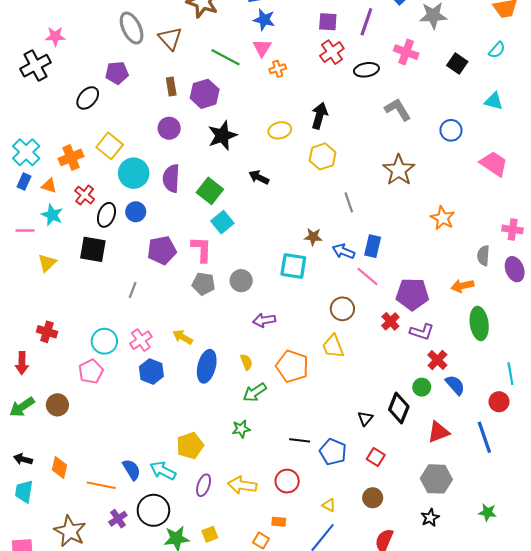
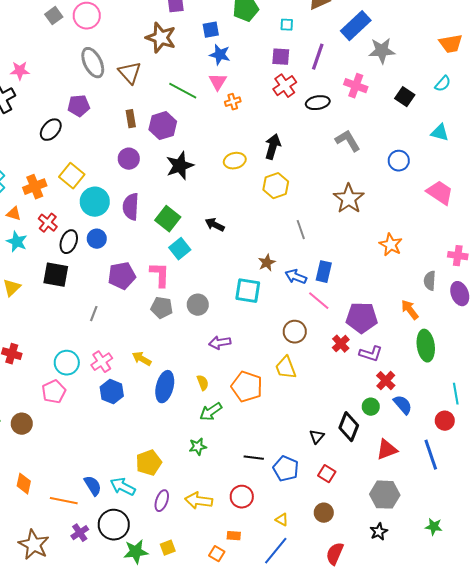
black arrow: (259, 177) -> (215, 225), moved
brown star: (313, 237) -> (267, 263), turned -30
orange arrow: (462, 286) -> (410, 310), turned 65

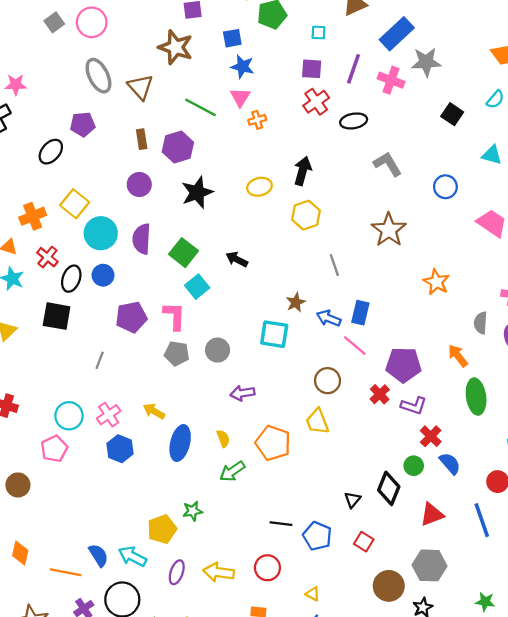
pink cross: (356, 86) -> (391, 80), moved
green star: (198, 447) -> (193, 511), moved
brown circle: (324, 513) -> (389, 586), moved, size x1.4

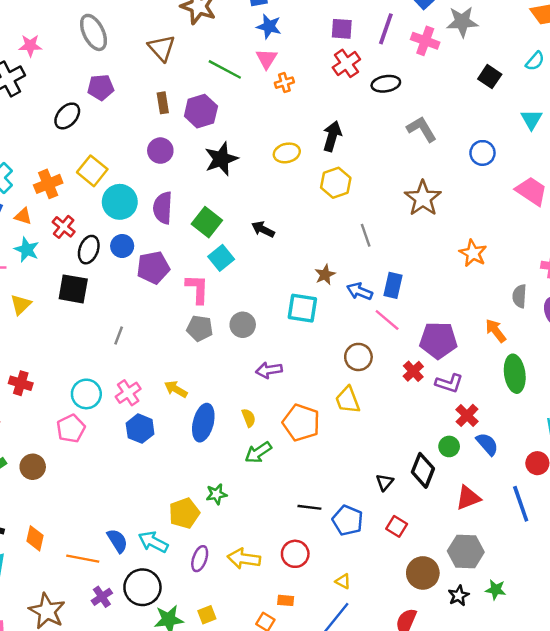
gray ellipse: (98, 76) -> (94, 32), moved
cyan triangle: (492, 155) -> (531, 120), turned 45
purple pentagon: (131, 317) -> (153, 267), moved
green star: (485, 602) -> (496, 590), moved

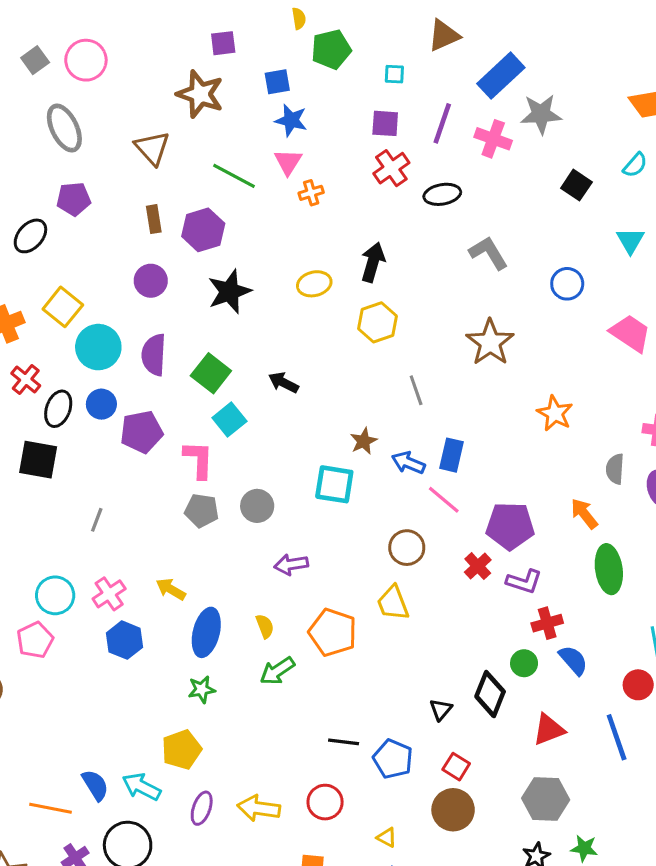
red cross: (467, 415) -> (547, 623), turned 30
green star: (216, 494) -> (202, 689), moved
brown circle: (423, 573) -> (453, 810), moved

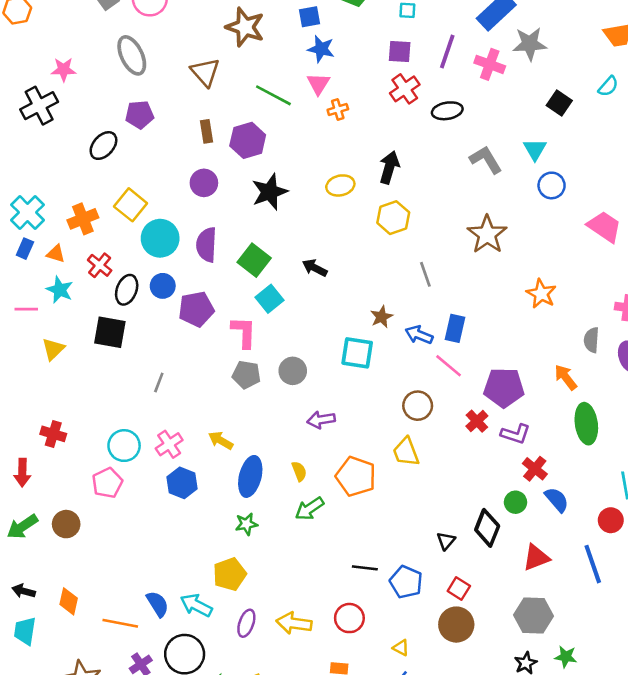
cyan triangle: (630, 241) -> (535, 149), moved
red cross: (547, 623) -> (535, 469), turned -35

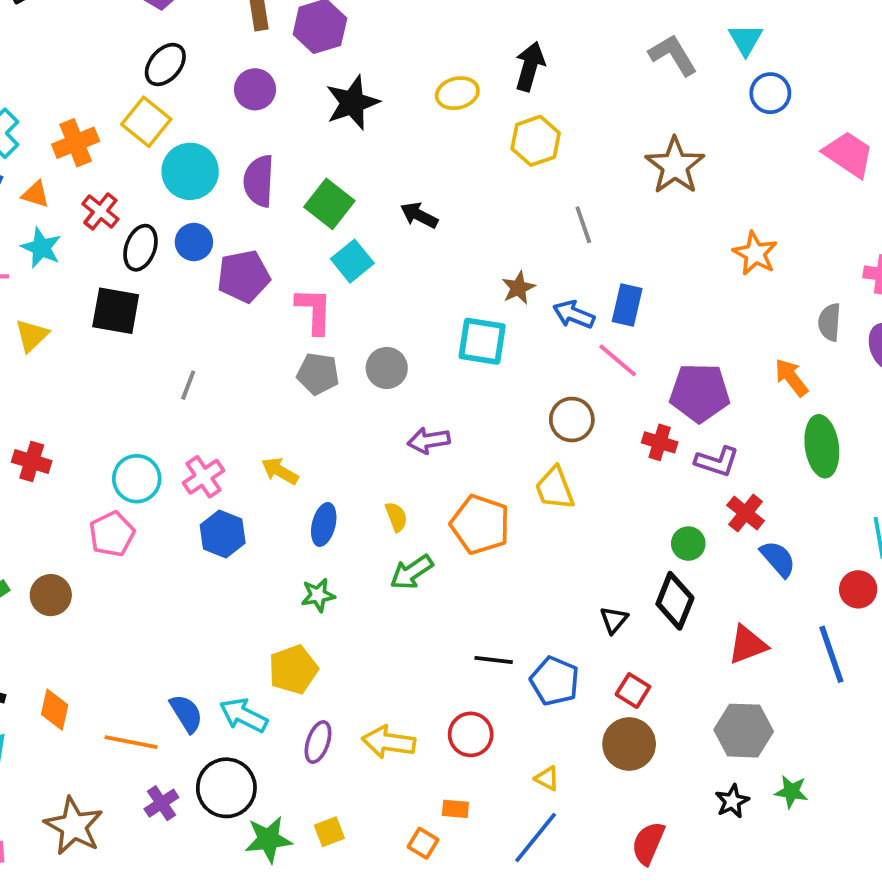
black ellipse: (103, 146) -> (165, 64), moved
red cross: (477, 421) -> (660, 442), turned -30
blue ellipse: (250, 476) -> (324, 524), size x0.7
green circle: (515, 502) -> (688, 544), moved

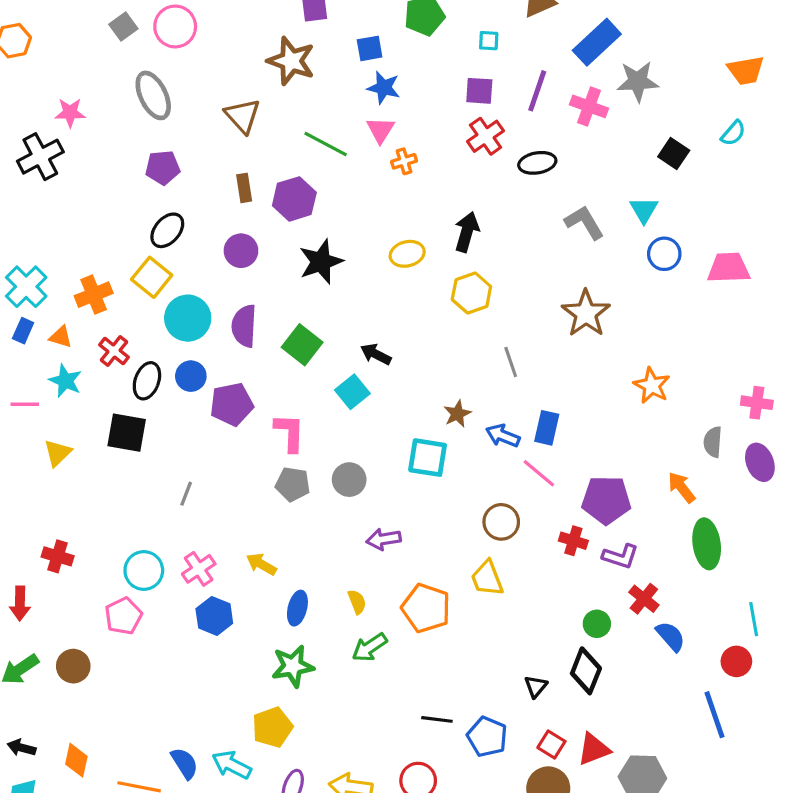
pink trapezoid: (849, 154) -> (729, 268), moved, turned -36
cyan square: (352, 261) -> (352, 392), moved
green star: (318, 595) -> (293, 666), size x1.5
red triangle: (747, 645) -> (594, 749), moved

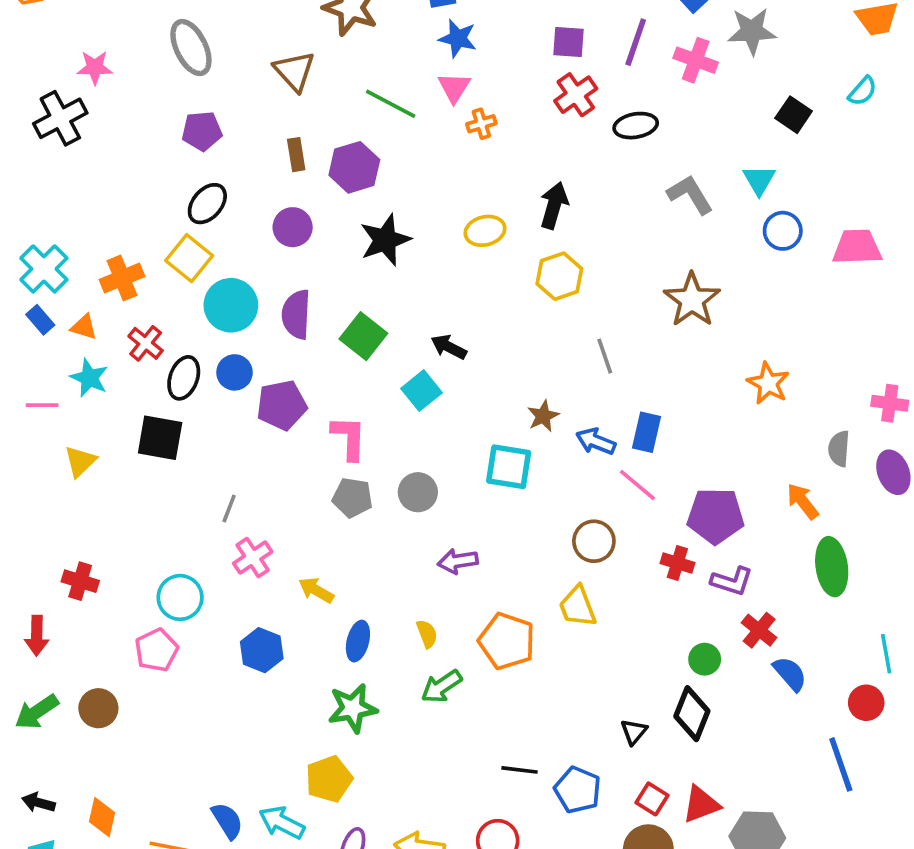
blue rectangle: (23, 331) -> (40, 320), turned -65
pink cross: (199, 569) -> (253, 558), moved

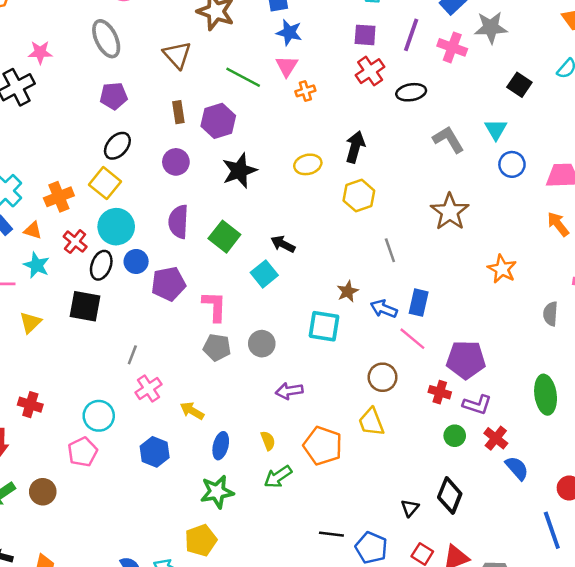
cyan circle: (231, 305) -> (116, 227), moved
orange arrow: (803, 501) -> (558, 224), moved
green circle: (705, 659) -> (455, 436), moved

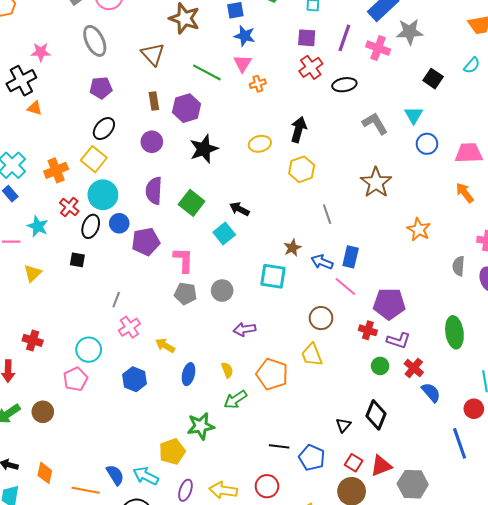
orange triangle: (33, 230) -> (35, 108), moved
black square: (85, 306) -> (77, 260), size x0.6
green star: (217, 492) -> (201, 426), moved

